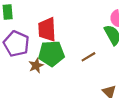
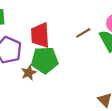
brown line: (88, 57) -> (83, 33), moved

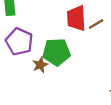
red trapezoid: (40, 35) -> (76, 18), moved

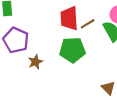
green pentagon: (56, 52) -> (72, 50), moved

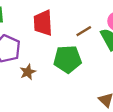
red trapezoid: (69, 18) -> (43, 23), moved

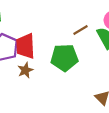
red trapezoid: (43, 23) -> (25, 46), moved

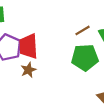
green pentagon: (64, 58) -> (85, 58), moved

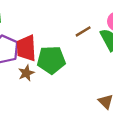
green pentagon: (85, 58) -> (51, 60), moved

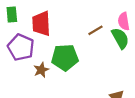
red trapezoid: (26, 48) -> (41, 24), moved

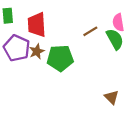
brown star: (41, 70) -> (37, 51), moved

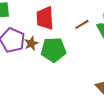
red trapezoid: (37, 25) -> (45, 18), moved

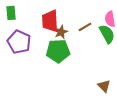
brown star: (31, 43) -> (61, 32), moved

